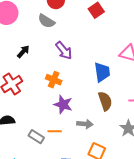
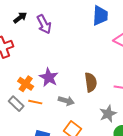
purple arrow: (64, 50) -> (44, 24), moved
blue trapezoid: (102, 72) -> (100, 15), moved
orange cross: (54, 80) -> (26, 84), moved

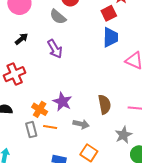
black arrow: (20, 18) -> (22, 39), moved
gray rectangle: (16, 104) -> (31, 130), turned 35

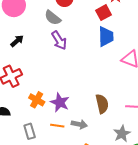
purple arrow: (55, 49) -> (59, 40), moved
orange cross: (40, 109) -> (37, 100), moved
orange line: (50, 127) -> (57, 126), moved

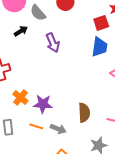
gray semicircle: (53, 18) -> (38, 13), moved
black arrow: (17, 41) -> (21, 31), moved
purple star: (60, 102) -> (43, 104), turned -30

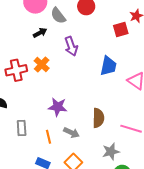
blue trapezoid: (100, 47) -> (108, 66), moved
orange cross: (20, 97) -> (42, 65), moved
orange line: (36, 126) -> (48, 137), moved, turned 56

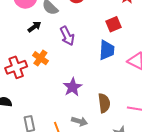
red square: (121, 29) -> (114, 24), moved
purple star: (58, 107) -> (73, 87), moved, turned -30

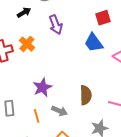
blue trapezoid: (107, 50) -> (94, 43), turned 135
purple star: (73, 87) -> (42, 87), moved

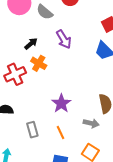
black arrow: (24, 12) -> (31, 44), moved
gray arrow: (59, 111) -> (91, 123), moved

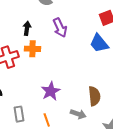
black arrow: (31, 44) -> (27, 28), turned -48
orange cross: (39, 63) -> (33, 49), turned -35

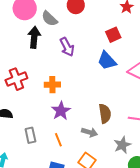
black arrow: (27, 28) -> (34, 37), moved, size x1.5
orange cross: (33, 49) -> (52, 85), moved

